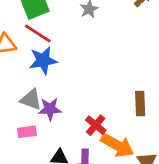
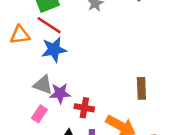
red cross: (96, 125) -> (84, 108), moved, turned -30
pink rectangle: (27, 132) -> (39, 114), turned -49

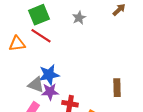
blue star: (54, 50) -> (49, 75), moved

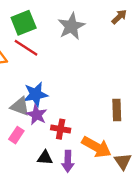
gray star: (79, 18) -> (71, 26), size x1.6
purple star: (50, 92) -> (37, 115), turned 30

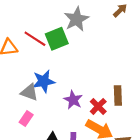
green square: (24, 23) -> (57, 39), moved
purple star: (37, 115) -> (73, 100), moved
red cross: (61, 129) -> (98, 106), moved, turned 35

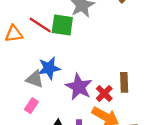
green square: (57, 39) -> (62, 25), turned 30
purple star: (73, 100) -> (79, 87), size x1.4

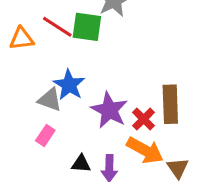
blue star: (49, 68) -> (69, 85), turned -30
brown rectangle: (124, 82) -> (170, 104), size x1.4

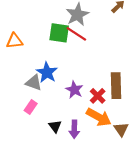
red line: (57, 27) -> (76, 34), moved
purple star: (109, 110) -> (74, 90), size x0.7
black triangle: (81, 164) -> (55, 126), turned 48

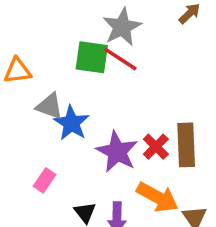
gray triangle: (34, 83) -> (50, 106), moved
purple star: (74, 90) -> (117, 152), size x1.4
red cross: (98, 96) -> (156, 147), moved

